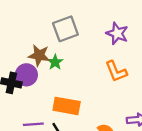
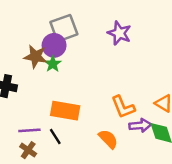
orange L-shape: (116, 71) -> (123, 107), moved
purple circle: (26, 75) -> (54, 45), moved

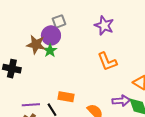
gray square: (64, 28) -> (59, 21), size x0.6
orange L-shape: (123, 107) -> (107, 62), moved
orange rectangle: (65, 111) -> (66, 97), moved, size x0.7

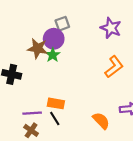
orange L-shape: (107, 62) -> (114, 67), turned -105
orange rectangle: (66, 97) -> (56, 103), moved

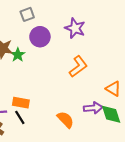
gray square: (62, 24) -> (27, 14), moved
purple circle: (54, 39) -> (40, 37), moved

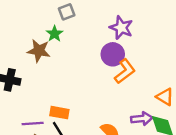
purple circle: (40, 37) -> (113, 54), moved
green star: (18, 55) -> (55, 34), moved

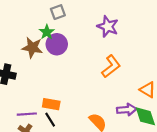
purple circle: (113, 54) -> (57, 44), moved

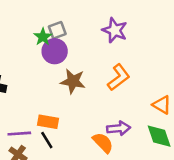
gray square: (58, 12) -> (57, 30), moved
brown star: (32, 48) -> (73, 81), moved
purple arrow: (127, 110) -> (119, 128), moved

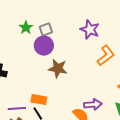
green star: (43, 37) -> (26, 28), moved
orange L-shape: (119, 77) -> (106, 56), moved

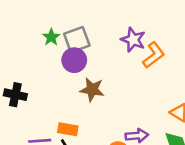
gray square: (46, 30) -> (77, 40), size x1.5
orange L-shape: (106, 56) -> (154, 55), moved

